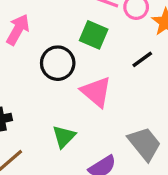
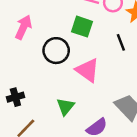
black line: (142, 59) -> (121, 42), turned -70

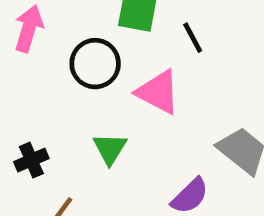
black line: (121, 42) -> (193, 38), moved
green triangle: (65, 107) -> (110, 149), moved

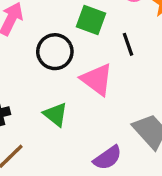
green triangle: (110, 149) -> (56, 114), turned -32

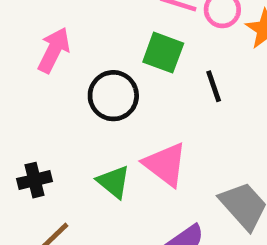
pink triangle: (97, 79) -> (165, 164), moved

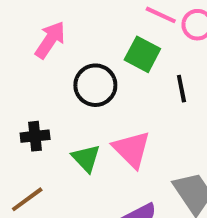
black cross: (35, 180) -> (35, 136), moved

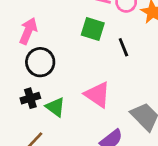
black circle: (95, 85) -> (40, 62), moved
green triangle: (86, 158) -> (55, 107), moved

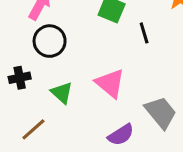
black cross: (30, 98) -> (20, 78), moved

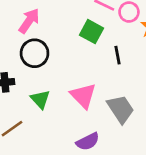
gray trapezoid: (161, 113) -> (121, 109), moved

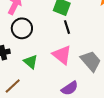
black line: (117, 55) -> (67, 27), moved

